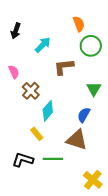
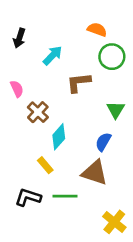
orange semicircle: (79, 24) -> (97, 29), turned -49

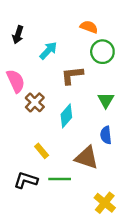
pink semicircle: (17, 89) -> (16, 81), size x1.5
cyan diamond: (59, 137) -> (66, 116), moved
blue semicircle: (103, 142) -> (106, 135), moved, turned -36

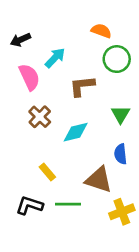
black arrow: (18, 35) -> (20, 40), turned 48
pink semicircle: (16, 81) -> (29, 77), moved
cyan diamond: (66, 116) -> (76, 132), turned 35
yellow cross: (105, 203) -> (122, 212), moved, turned 30

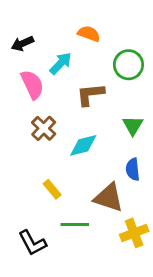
orange semicircle: (101, 31) -> (89, 34), moved
black L-shape: (29, 205) -> (32, 243), moved, turned -136

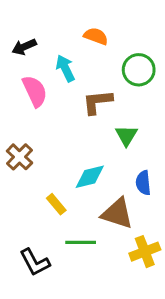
cyan arrow: (61, 63) -> (65, 68), turned -70
green triangle: (133, 126) -> (126, 135), moved
brown cross: (44, 128) -> (20, 157), moved
cyan diamond: (83, 145) -> (90, 177), moved

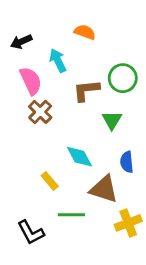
green circle: (139, 70) -> (123, 78), moved
brown cross: (20, 157) -> (40, 112), moved
cyan diamond: (90, 177) -> (79, 157), turned 76

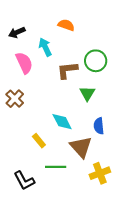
brown cross: (40, 112) -> (15, 99), moved
brown triangle: (104, 189) -> (81, 147), turned 30

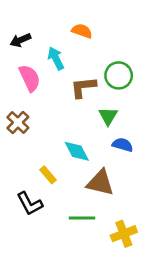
blue semicircle: (99, 126) -> (123, 145), moved, turned 112
brown triangle: (81, 147) -> (100, 183), turned -35
green line: (56, 167) -> (82, 218), moved
yellow cross: (100, 173) -> (124, 234), moved
black L-shape: (24, 181) -> (30, 204), moved

